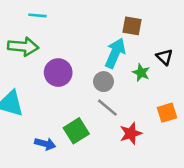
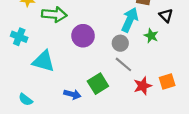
black triangle: (164, 57) -> (166, 16), moved
orange square: (167, 113) -> (167, 81), moved

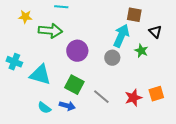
cyan cross: (19, 37) -> (14, 62), moved
gray line: (123, 64) -> (101, 97), moved
green square: (98, 84) -> (74, 85), moved, turned -30
cyan semicircle: (26, 100) -> (44, 108), moved

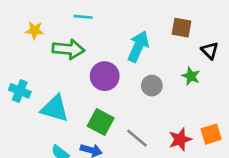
cyan arrow: (121, 36) -> (138, 46), moved

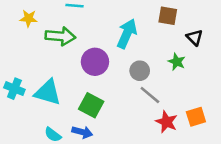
cyan cross: (20, 91) -> (14, 89), moved
gray line: (137, 138) -> (150, 95), moved
red star: (180, 139) -> (167, 122), turned -30

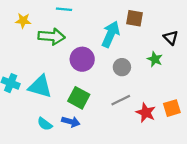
brown square: (168, 16) -> (134, 18), moved
gray line: (150, 95) -> (121, 100), moved, turned -66

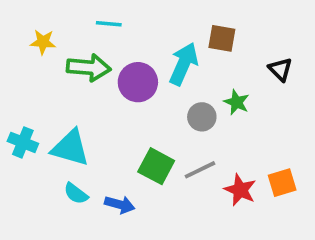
purple circle: (82, 59) -> (138, 82), moved
green star: (155, 59) -> (237, 102), moved
green square: (79, 98) -> (156, 166), moved
cyan semicircle: (45, 124) -> (76, 194), moved

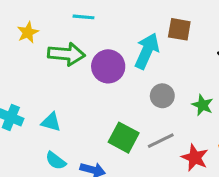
yellow star: (43, 42) -> (28, 32), turned -30
green star: (237, 102) -> (202, 105), moved
cyan triangle: (70, 148) -> (51, 122), size x0.6

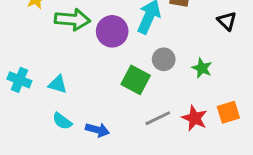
green square: (124, 138) -> (136, 80), moved
gray line: (161, 141) -> (158, 118), moved

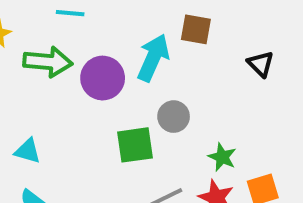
green star: (202, 68) -> (222, 157), moved
green square: (136, 80) -> (135, 145), turned -36

